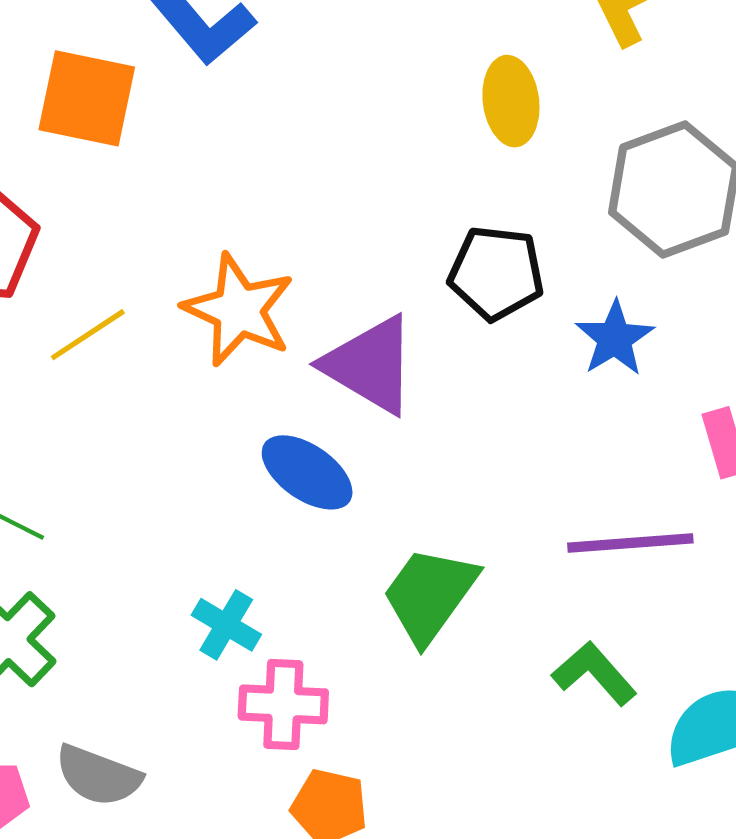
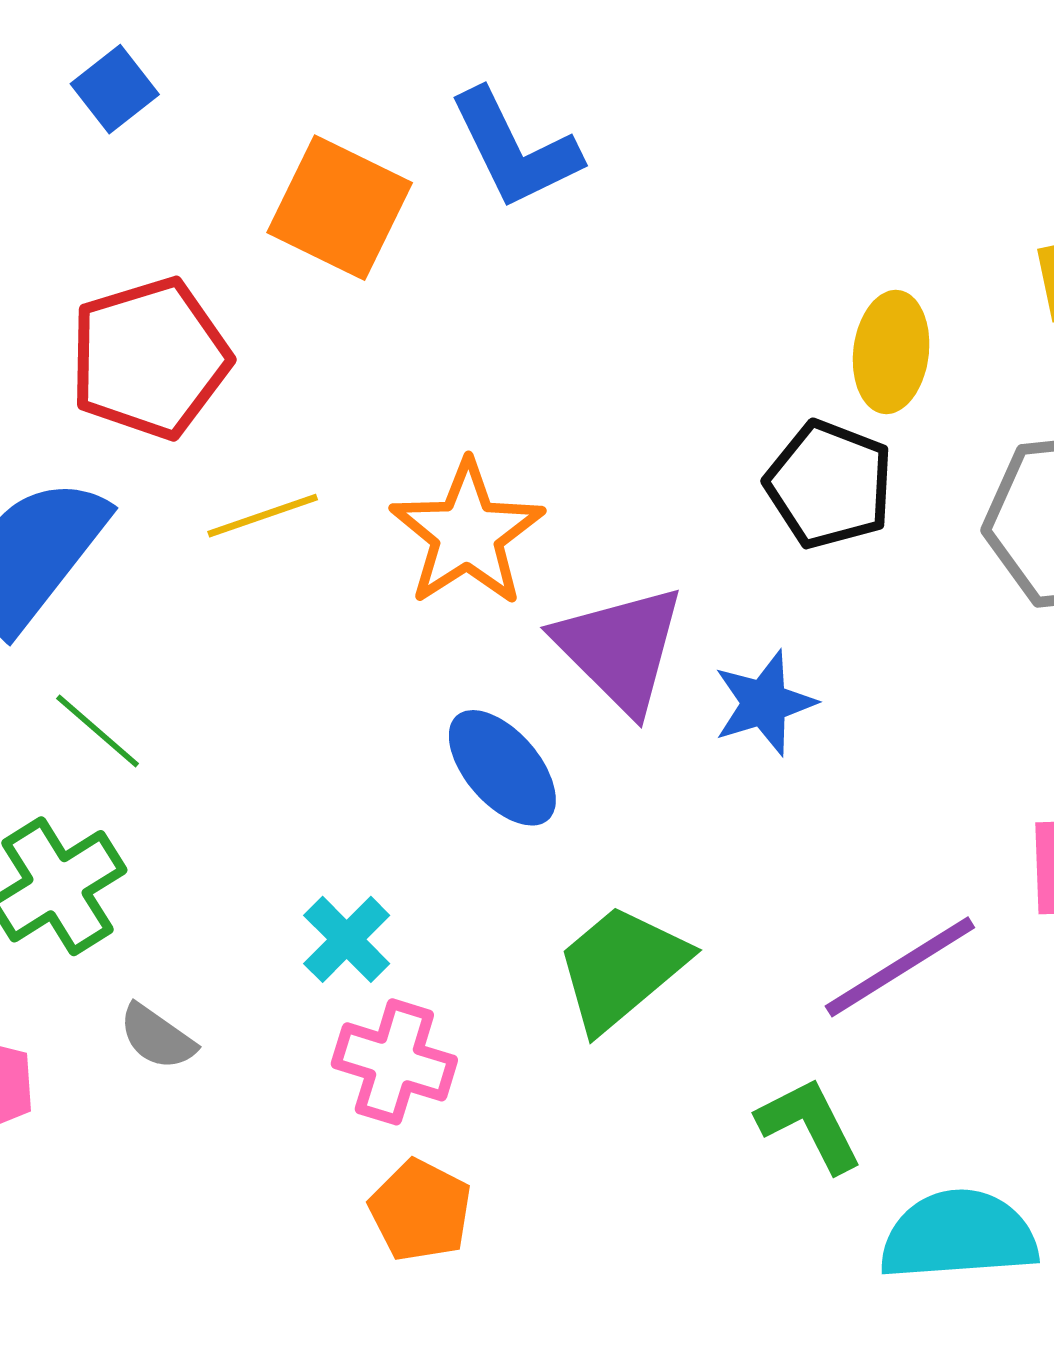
black pentagon: (496, 273) -> (829, 484), moved
blue star: (615, 338) -> (764, 703), moved
purple line: (630, 543) -> (900, 967), turned -42
gray semicircle: (98, 776) -> (157, 1037), moved, size x0.7

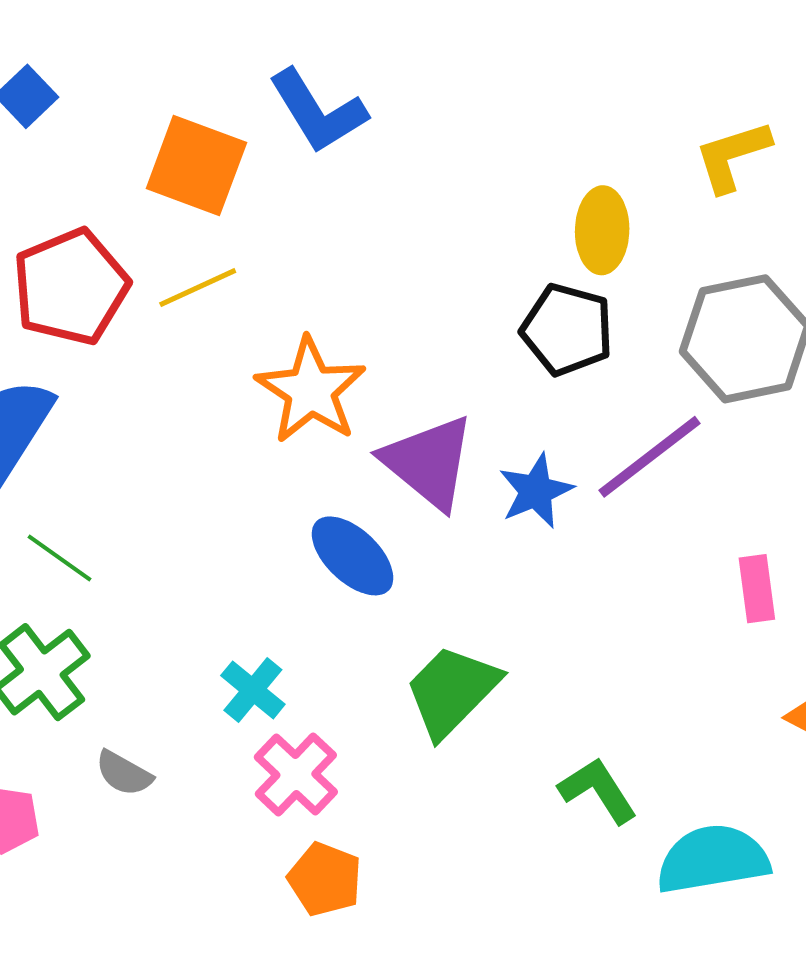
yellow line: (263, 516) -> (198, 288), moved
purple line: (900, 967) -> (649, 457), moved
pink cross: (394, 1062) -> (296, 775), turned 32

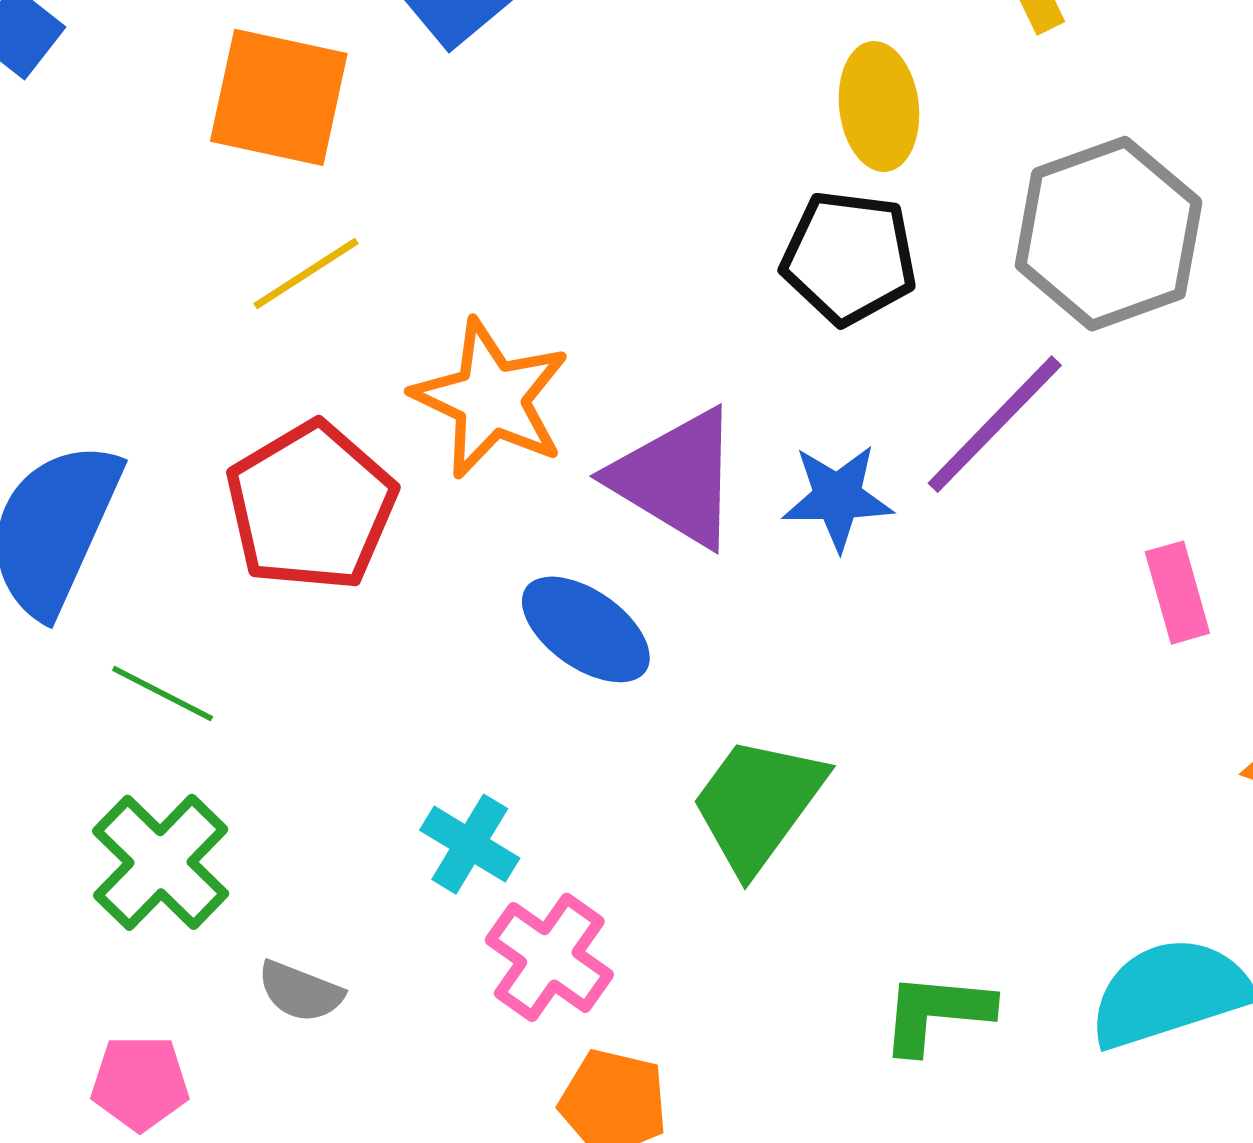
red pentagon: (71, 287) -> (311, 506), moved
blue star: (536, 491) -> (837, 497), turned 30
green L-shape: (598, 790) -> (936, 1013), moved, turned -44

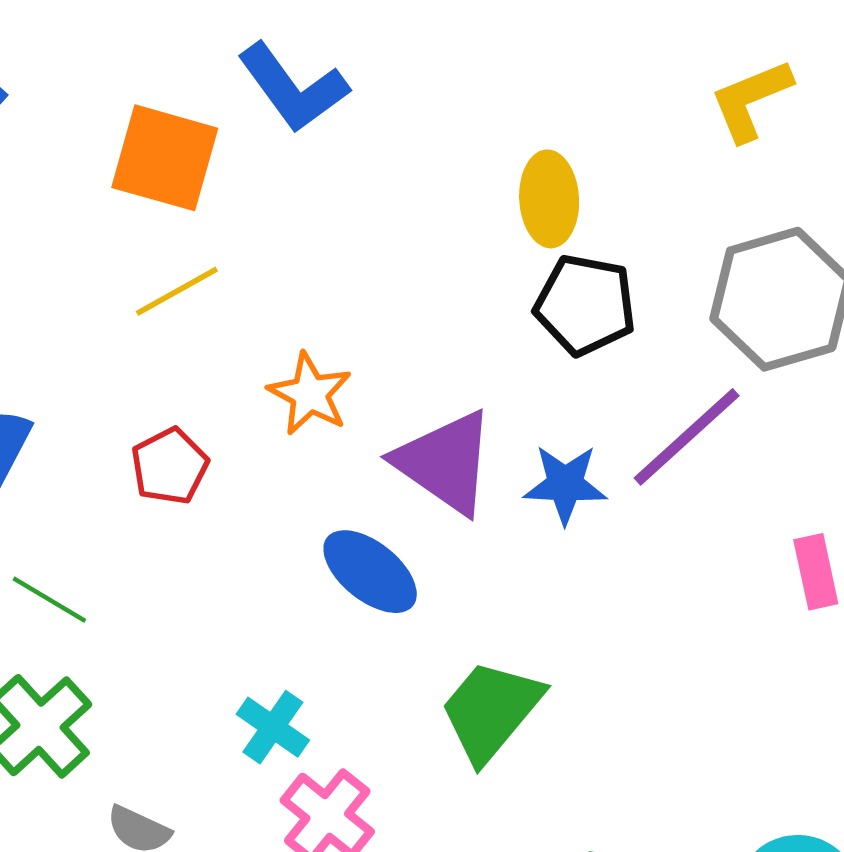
yellow ellipse: (879, 107) -> (549, 199), moved
orange star: (491, 399) -> (310, 394), size x0.7
red pentagon: (311, 506) -> (170, 466), size x0.6

